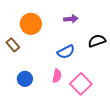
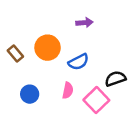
orange circle: (31, 24) -> (48, 48), moved
black semicircle: (97, 41) -> (115, 79), moved

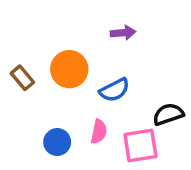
blue circle: (30, 94) -> (57, 142), moved
pink square: (96, 100) -> (140, 145), turned 35

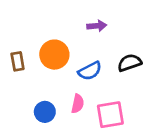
brown rectangle: (22, 78) -> (18, 61), turned 30
black semicircle: (168, 114) -> (129, 63), moved

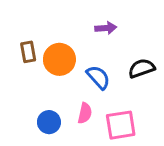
brown rectangle: (18, 61) -> (28, 52), moved
blue semicircle: (90, 71) -> (98, 77), turned -105

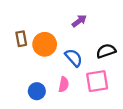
purple arrow: (106, 28) -> (79, 21), turned -32
pink square: (121, 125) -> (97, 81), moved

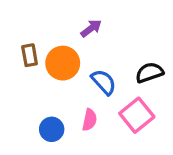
purple arrow: (79, 21) -> (91, 28), moved
pink square: (97, 81) -> (137, 115), turned -30

